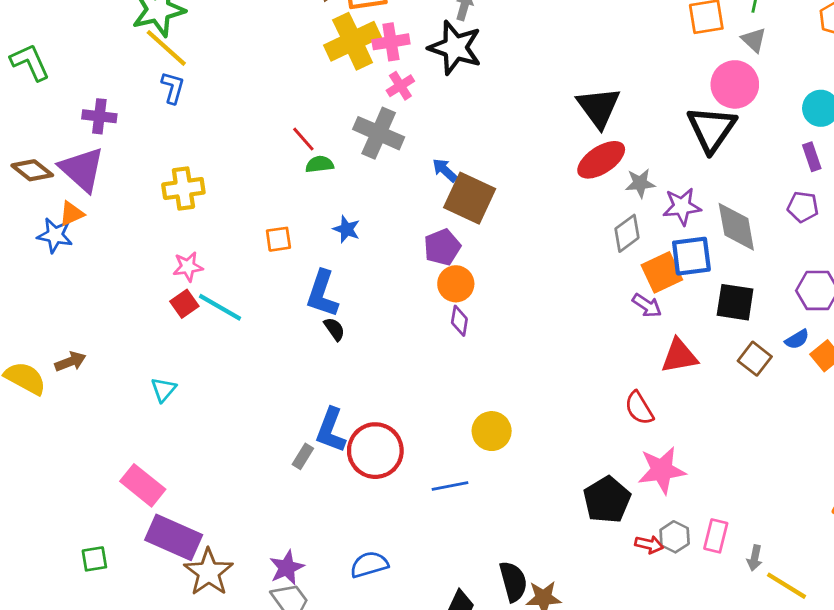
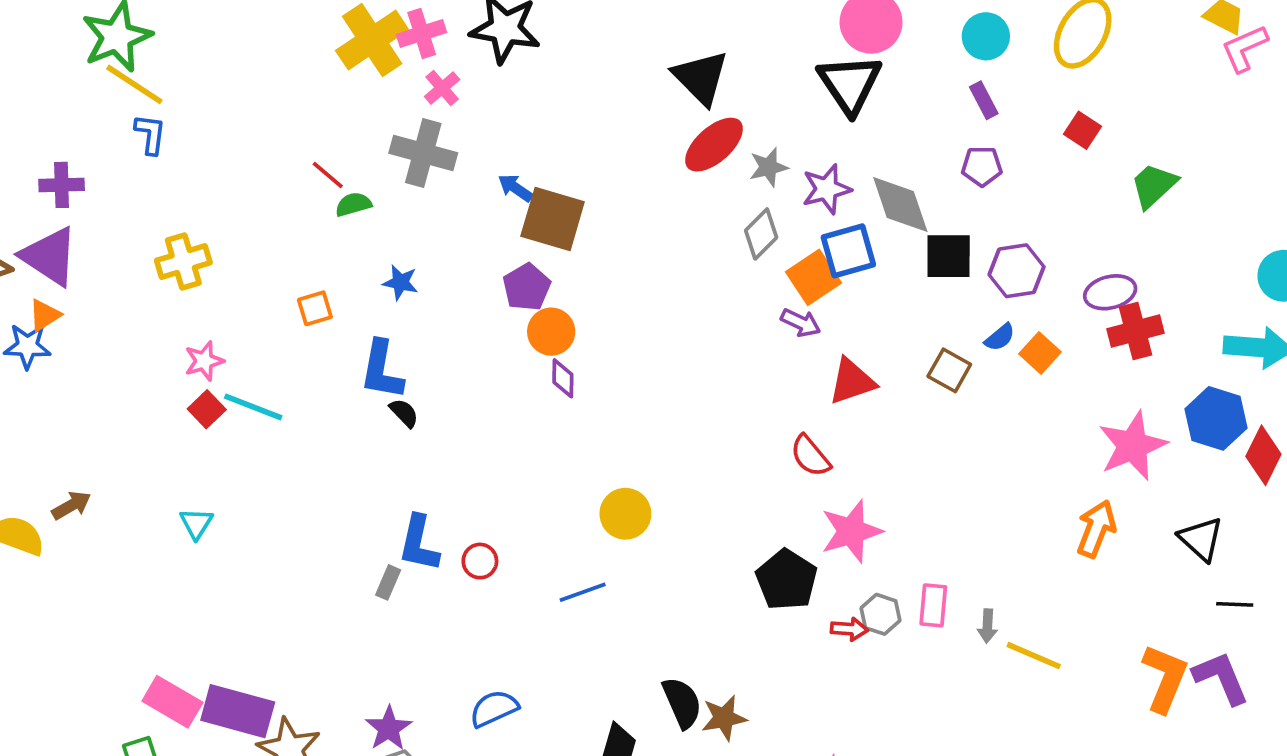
black square: (735, 302) -> (949, 256), moved
red circle: (375, 451) -> (480, 561), size x0.5
pink rectangle: (143, 485) -> (172, 702), moved

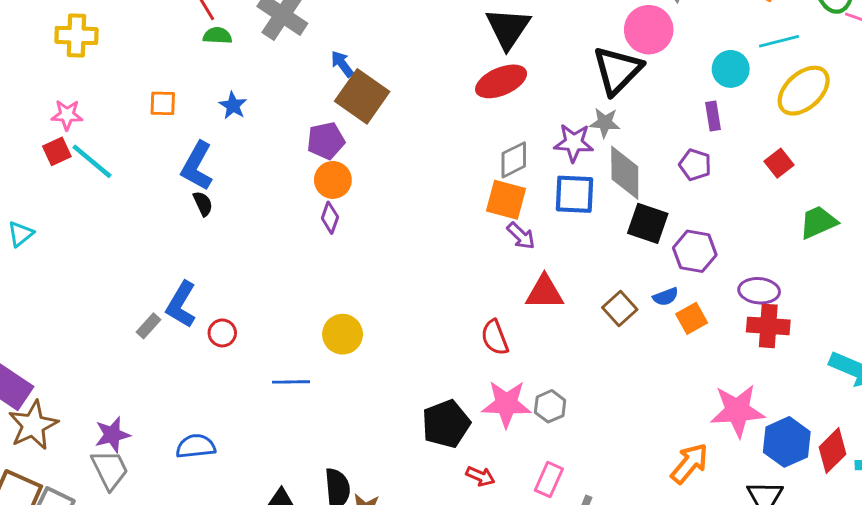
gray star: (768, 167) -> (605, 123), moved
orange square: (814, 277) -> (506, 200), moved, turned 30
blue hexagon: (1216, 418) -> (787, 442), moved
gray hexagon: (880, 614) -> (550, 406), moved

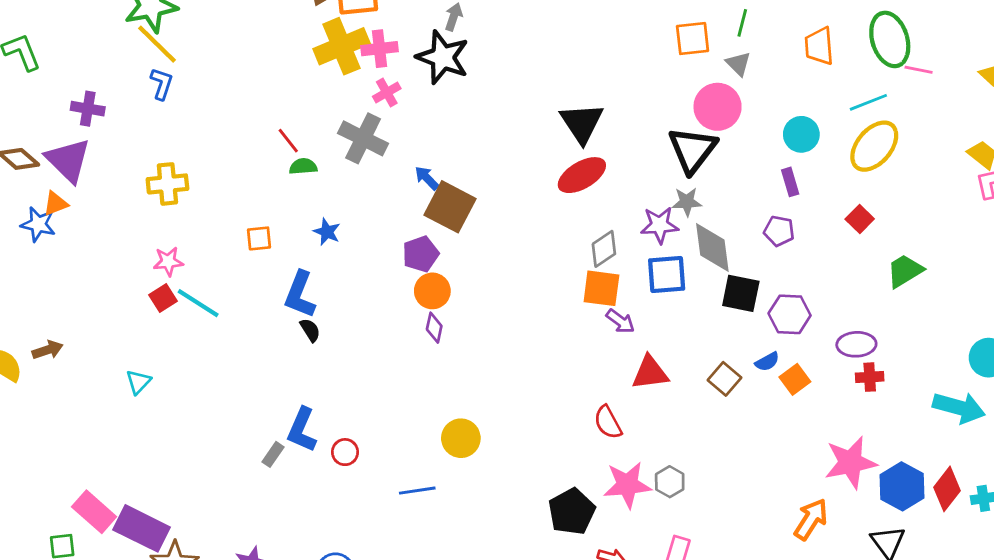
cyan line: (779, 41) -> (868, 102), moved
red cross: (768, 326) -> (870, 377), size x0.7

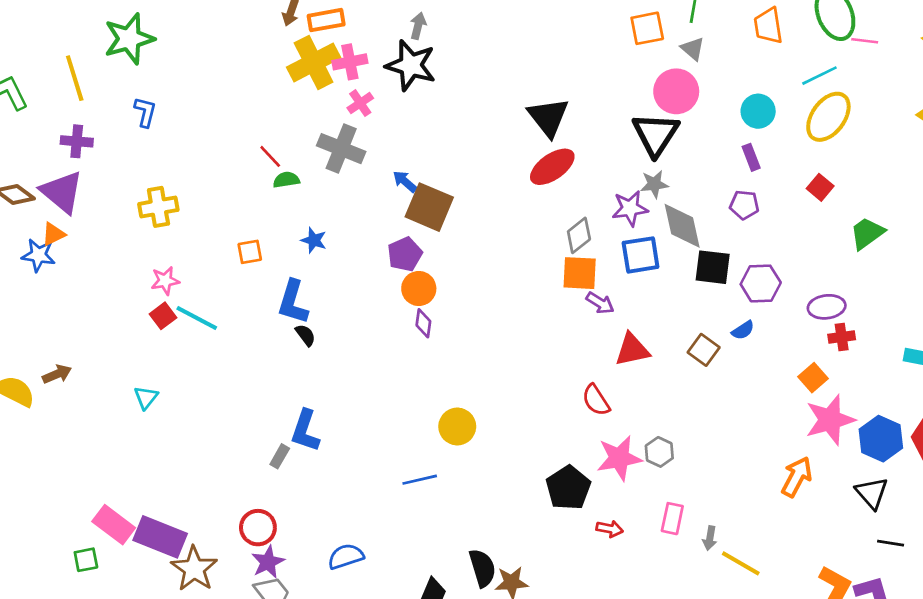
yellow line: (157, 44) -> (75, 78), moved, turned 33
orange square: (795, 379) -> (813, 378), moved
red circle: (345, 452) -> (258, 528), moved, size x1.4

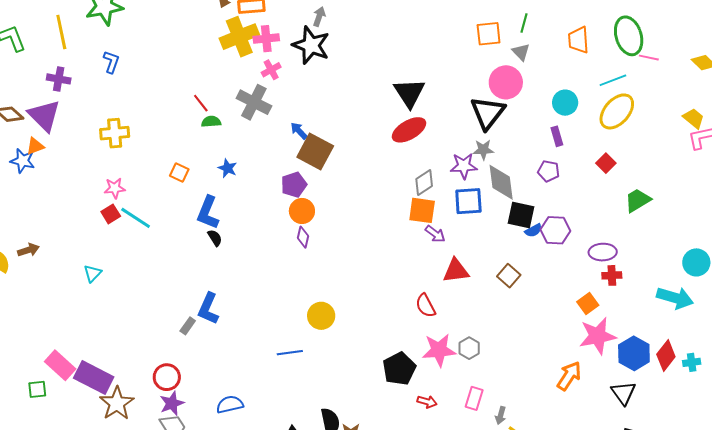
orange square: (250, 252) -> (179, 172), turned 30
blue semicircle: (743, 330) -> (533, 230), moved

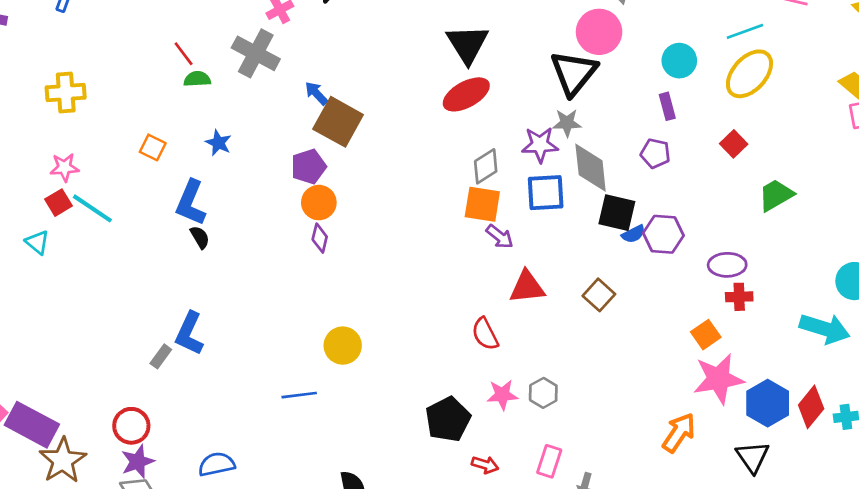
cyan triangle: (93, 273) -> (37, 242), moved, turned -36
pink star: (439, 350) -> (502, 395), size x0.7

